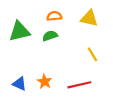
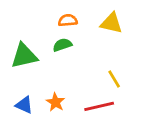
green triangle: (19, 31) -> (24, 56), moved
yellow line: (92, 54) -> (114, 79), moved

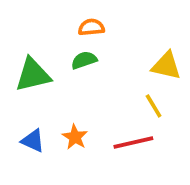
yellow triangle: (111, 23) -> (166, 66), moved

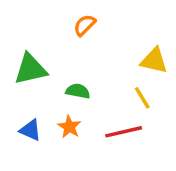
orange semicircle: (91, 27) -> (85, 25), turned -40
green semicircle: (84, 60) -> (78, 91), moved, turned 30

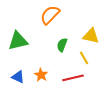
orange semicircle: (85, 25) -> (50, 15), size x1.5
green semicircle: (78, 91) -> (62, 45), moved, turned -80

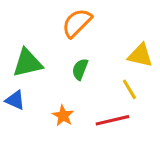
green semicircle: (62, 45) -> (80, 69), moved
blue triangle: (18, 77) -> (15, 100), moved

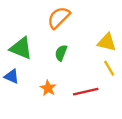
green triangle: (27, 63) -> (21, 48), turned 35
yellow line: (129, 89) -> (109, 68), moved

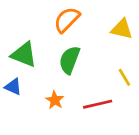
yellow triangle: (107, 42) -> (122, 29), moved
green semicircle: (61, 53) -> (70, 60), size x1.5

